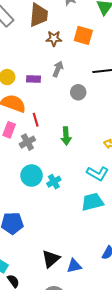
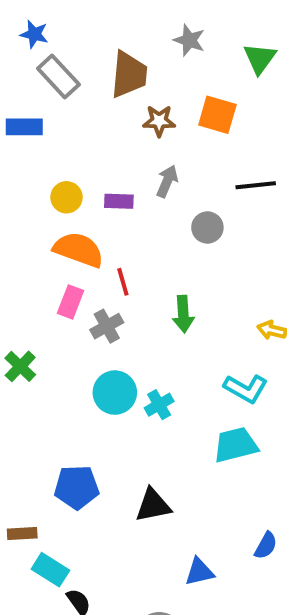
black triangle: (51, 259) -> (153, 505), moved, turned 30

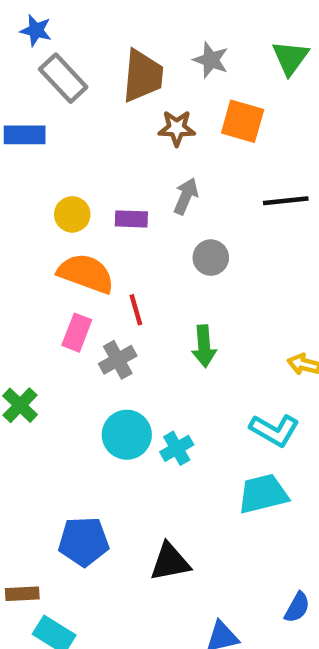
gray star: (189, 40) -> (211, 60), moved
gray circle: (207, 227) -> (211, 258), moved

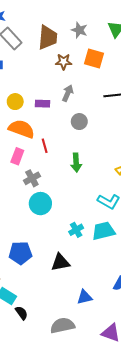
gray cross: (118, 360) -> (32, 178), moved
cyan cross: (177, 448) -> (76, 230), moved

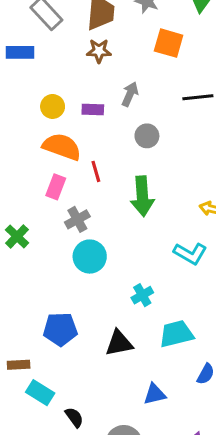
brown star: (64, 62) -> (99, 51), moved
green arrow: (76, 163) -> (142, 196), size x1.4
cyan trapezoid: (103, 231) -> (176, 334), moved
black semicircle: (21, 313) -> (74, 417), moved

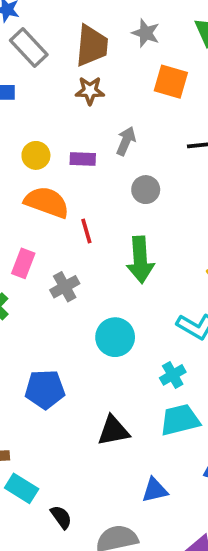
pink rectangle: (56, 187) -> (23, 263), moved
cyan circle: (90, 257) -> (115, 337), moved
cyan cross: (142, 295) -> (173, 375), moved
blue pentagon: (60, 329) -> (45, 389), moved

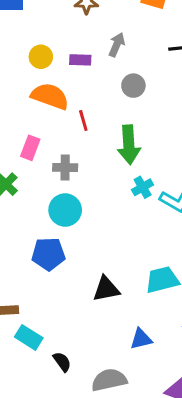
gray cross: (65, 287) -> (65, 168), turned 30
cyan circle: (115, 337) -> (65, 210), moved
cyan cross: (173, 375) -> (143, 187), moved

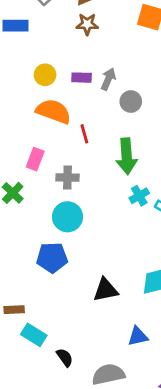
gray arrow: (117, 45) -> (108, 79), moved

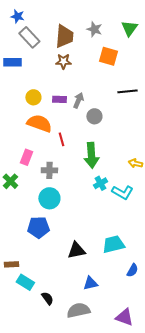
blue triangle: (138, 336) -> (90, 283), moved

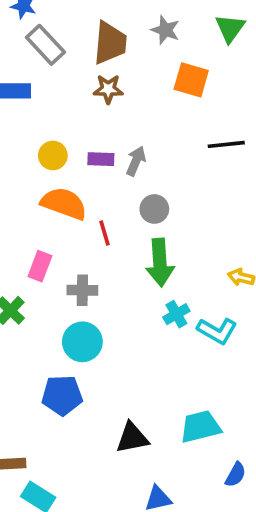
gray circle: (94, 116) -> (154, 209), moved

